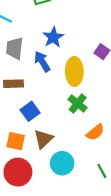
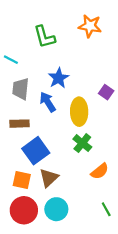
blue square: (30, 111) -> (36, 151), size x1.4
cyan circle: (62, 163) -> (56, 209), moved

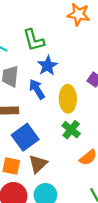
green L-shape: (44, 37) -> (34, 40), moved

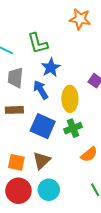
green cross: (71, 130) -> (73, 128), turned 30
blue square: (25, 137) -> (43, 126), moved, turned -30

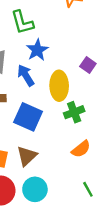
green cross: (73, 128) -> (74, 112), moved

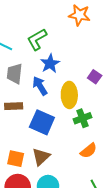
green L-shape: (22, 22) -> (37, 39), turned 75

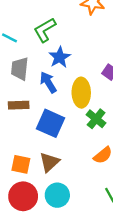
green cross: (82, 118) -> (96, 119), turned -30

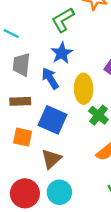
green L-shape: (45, 30) -> (63, 20), moved
orange square: (21, 164) -> (23, 137), moved

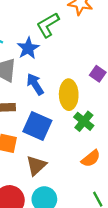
blue star: (62, 53) -> (28, 48), moved

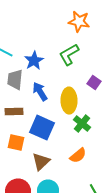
green L-shape: (48, 25) -> (69, 55), moved
orange semicircle: (91, 158) -> (78, 156), moved

